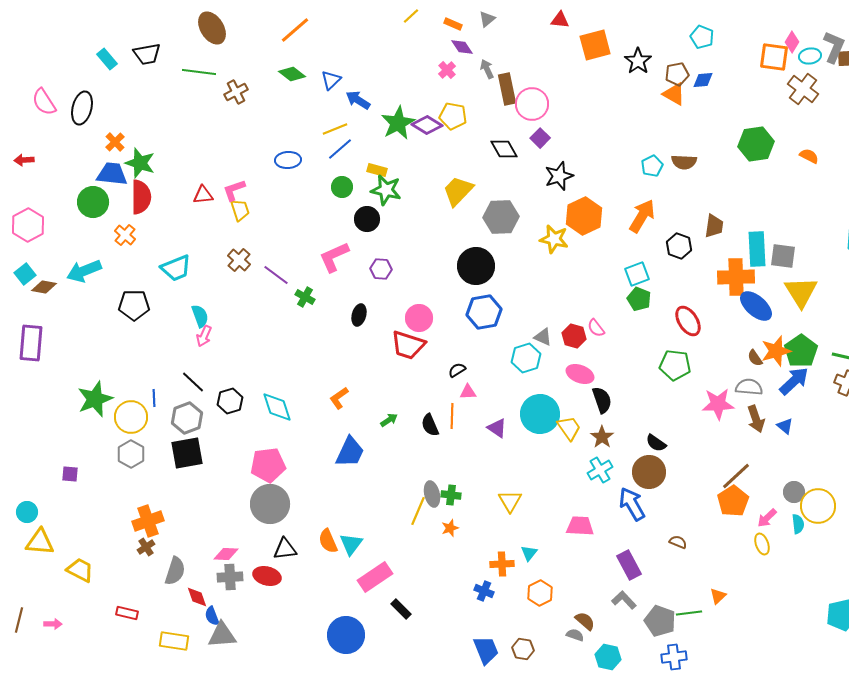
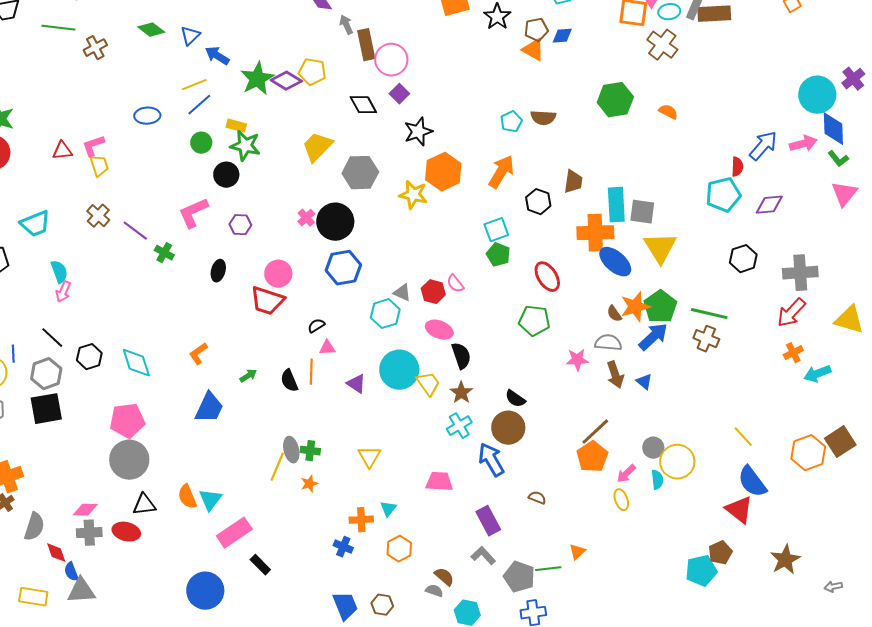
pink cross: (447, 70) -> (306, 218), moved
pink star: (718, 404) -> (577, 360), size x0.7

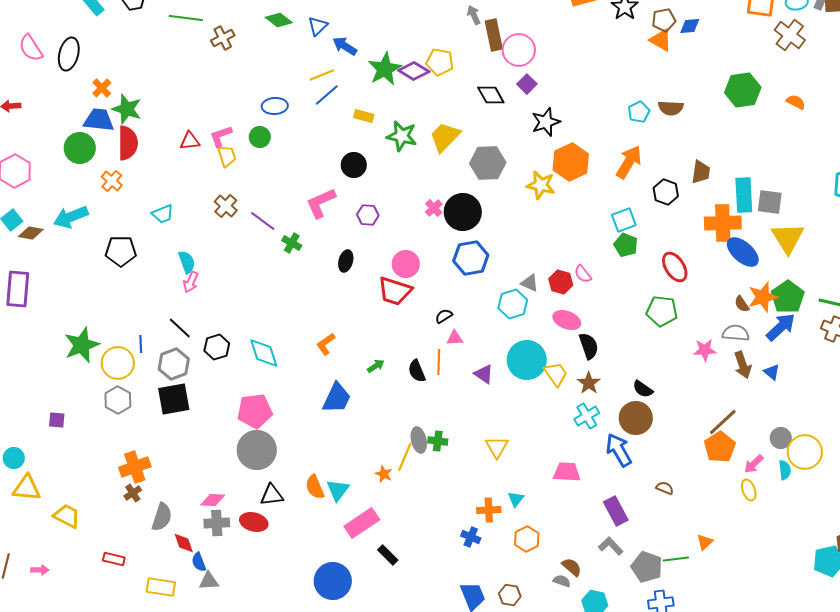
green circle: (201, 143) -> (260, 137), moved
green star: (245, 146) -> (402, 136), moved
cyan trapezoid: (35, 224) -> (163, 214), size x0.7
orange star: (309, 484) -> (384, 474), moved, turned -30
gray triangle: (81, 591) -> (209, 581), size x0.7

